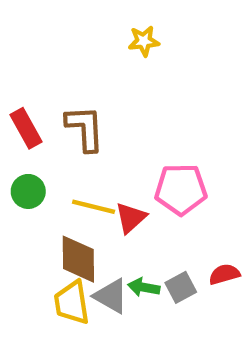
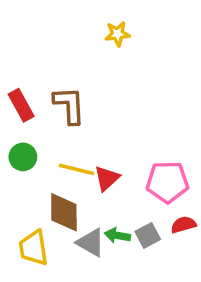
pink pentagon: (181, 189) -> (167, 182), moved
yellow trapezoid: (72, 303) -> (34, 248), moved

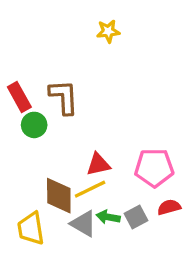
green circle: (23, 157) -> (34, 125), moved
yellow line: (76, 169) -> (90, 189), moved, turned -40
red triangle: (107, 178) -> (98, 164), turned 30

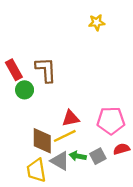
yellow star: (108, 31) -> (97, 22), moved
yellow trapezoid: (31, 229) -> (36, 170), moved

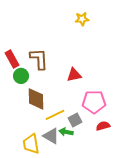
red triangle: (71, 118) -> (74, 75), moved
brown diamond: (42, 141) -> (36, 99), moved
gray square: (98, 156) -> (75, 120), moved

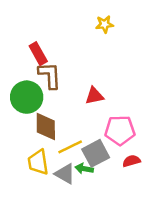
red rectangle: (12, 59) -> (38, 54), moved
green circle: (21, 76) -> (27, 97), size x1.6
gray square: (75, 120) -> (96, 153), size x1.5
yellow trapezoid: (31, 144) -> (38, 162), moved

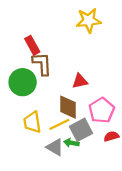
yellow star: (105, 24) -> (89, 20), size x1.6
brown diamond: (46, 126) -> (68, 107), moved
pink pentagon: (120, 130) -> (102, 110), turned -30
yellow trapezoid: (38, 162) -> (32, 122), moved

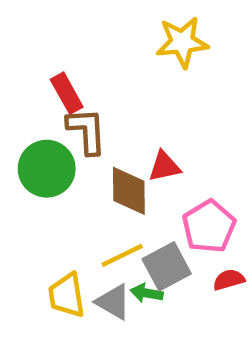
brown diamond: (68, 107) -> (129, 191), moved
yellow trapezoid: (32, 122) -> (67, 295), moved

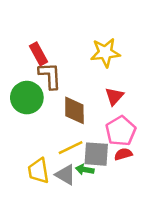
yellow star: (182, 42) -> (105, 53), moved
red triangle: (164, 166) -> (114, 96), moved, turned -36
gray square: (167, 266) -> (96, 154), turned 32
red semicircle: (229, 280) -> (123, 154), moved

